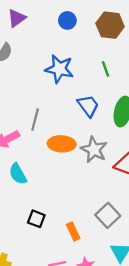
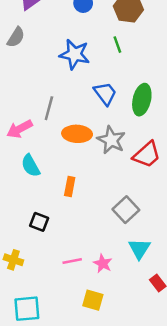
green line: (105, 69) -> (117, 45), moved
black square: (36, 219) -> (39, 222), moved
orange rectangle: (73, 231) -> (70, 186), moved, turned 36

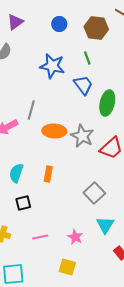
blue trapezoid: (105, 93) -> (83, 85), moved
cyan semicircle: (31, 166) -> (16, 173), moved, turned 48
black square: (39, 222) -> (23, 203), turned -35
pink line: (72, 261) -> (40, 237), moved

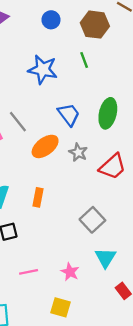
blue trapezoid: (83, 85) -> (69, 114), moved
gray line: (31, 110) -> (18, 122), turned -54
orange ellipse: (54, 131) -> (45, 146), turned -40
gray star: (82, 136) -> (78, 152), size x0.7

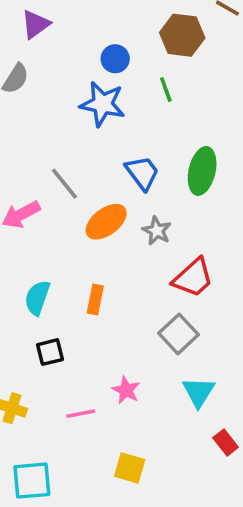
blue circle: (51, 20) -> (115, 59), moved
red trapezoid: (113, 167) -> (193, 278), moved
pink star: (70, 272) -> (126, 390), moved

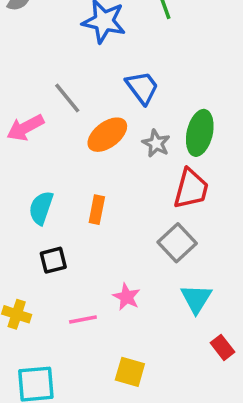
green ellipse: (202, 171) -> (200, 133), moved
red trapezoid: (193, 278) -> (191, 189), turned -33

